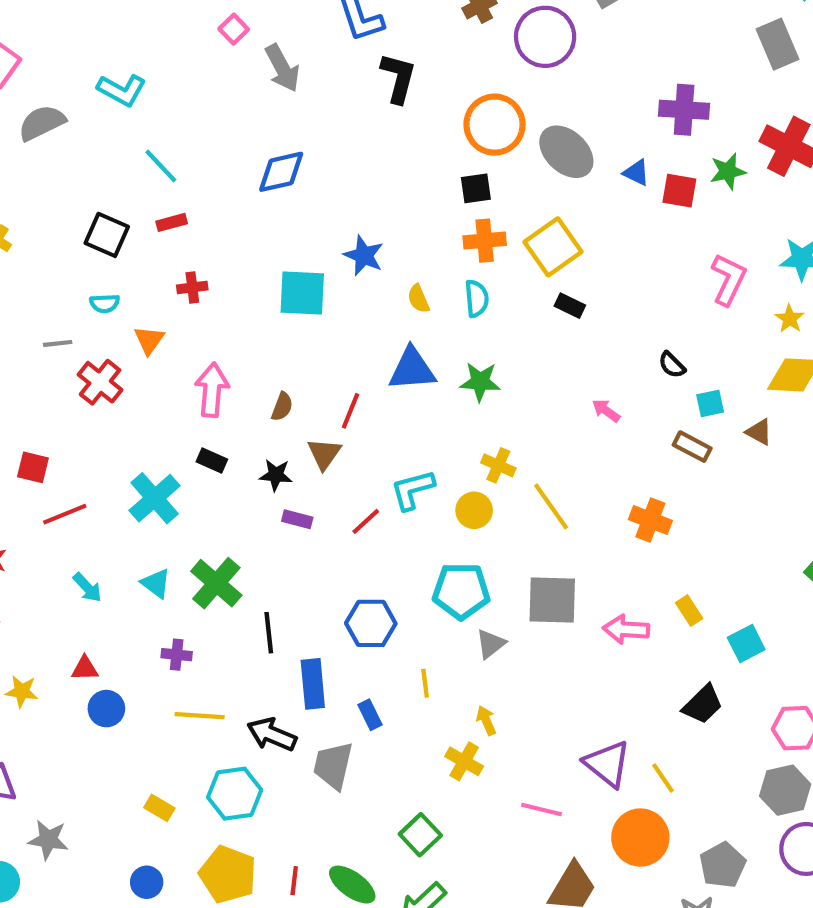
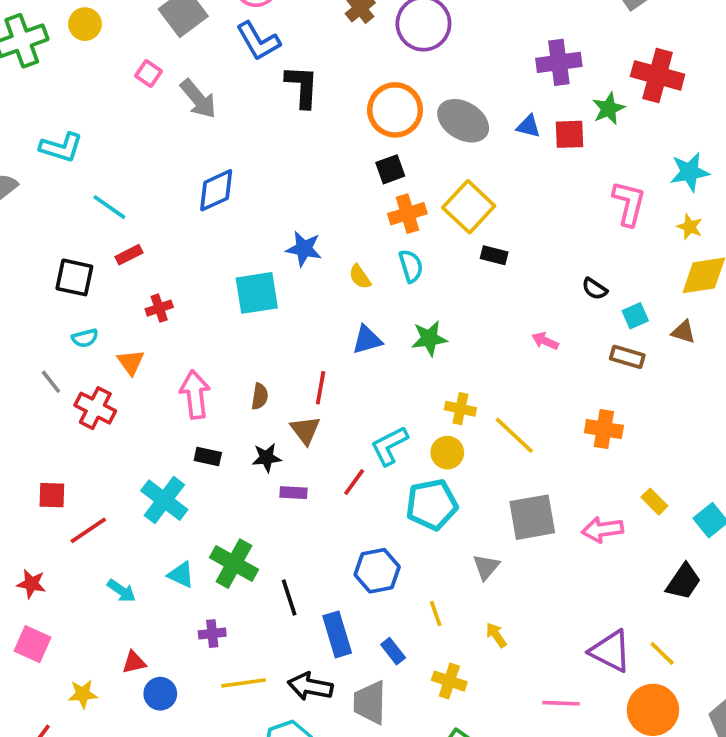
gray line: (58, 343) -> (51, 382), turned 70
blue triangle: (412, 369) -> (367, 340), size x0.7
cyan pentagon: (461, 591) -> (432, 504), moved
yellow cross: (464, 761) -> (449, 681), moved

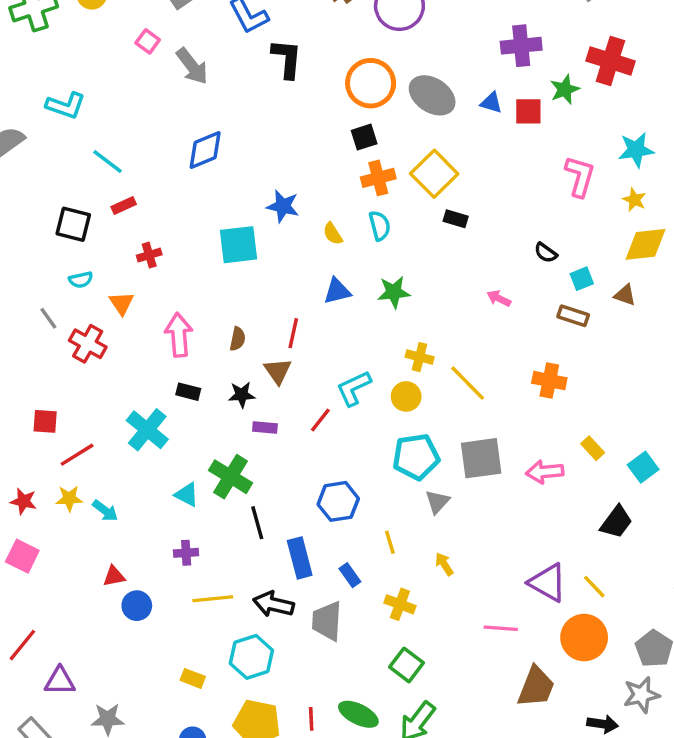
cyan pentagon: (432, 504) -> (416, 457), moved
green cross: (234, 564) -> (231, 477), moved
cyan triangle: (181, 575) -> (187, 495), moved
yellow star: (83, 694) -> (69, 498), moved

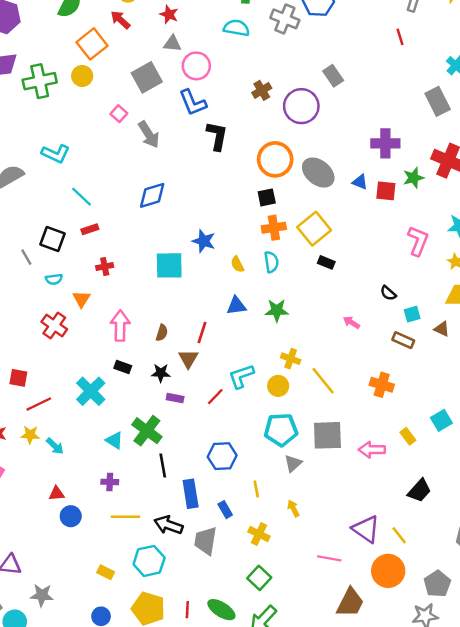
gray line: (48, 318) -> (26, 257), moved
cyan square: (643, 467) -> (441, 420), moved

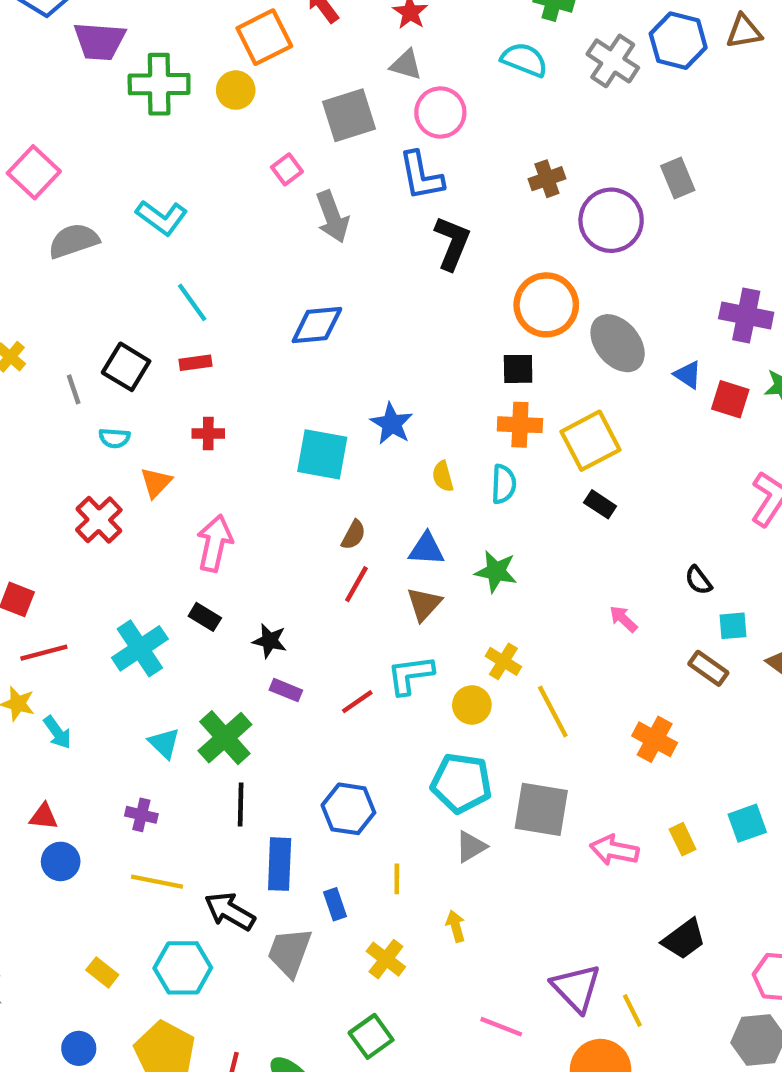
brown semicircle: (162, 333) -> (353, 535), moved
brown triangle: (188, 359) -> (424, 604), moved

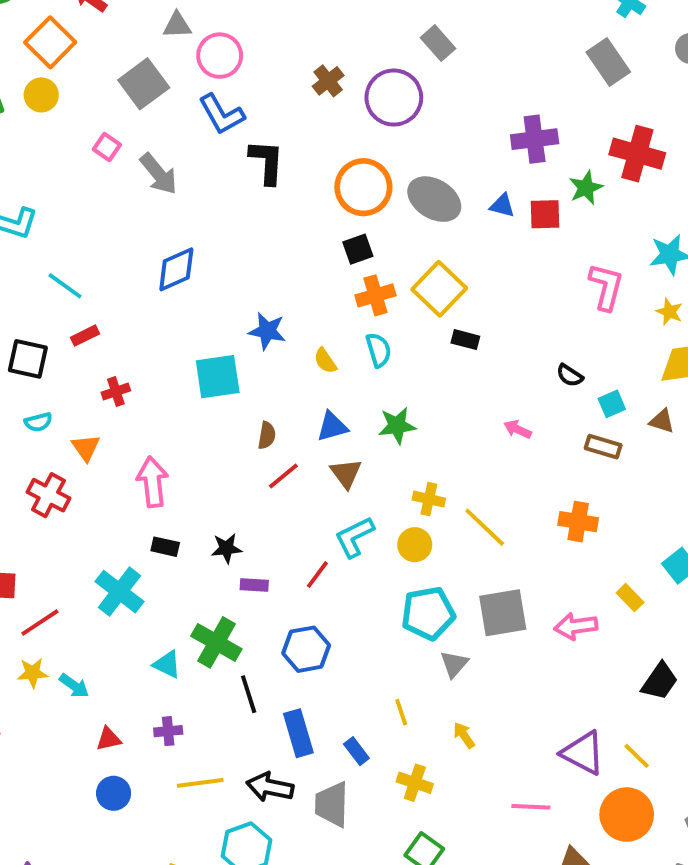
red line: (356, 584) -> (283, 476), turned 40
blue hexagon: (348, 809) -> (306, 649), moved
red triangle: (44, 817) -> (108, 739), moved

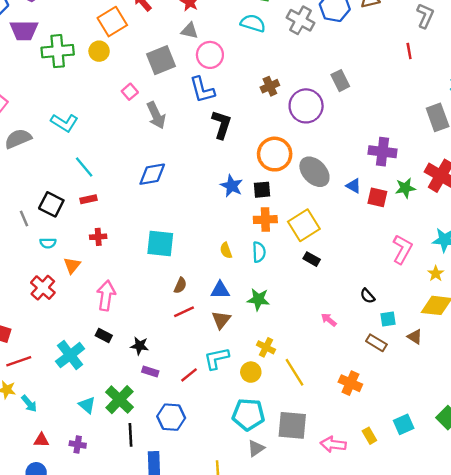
blue star: (267, 331) -> (232, 186), moved

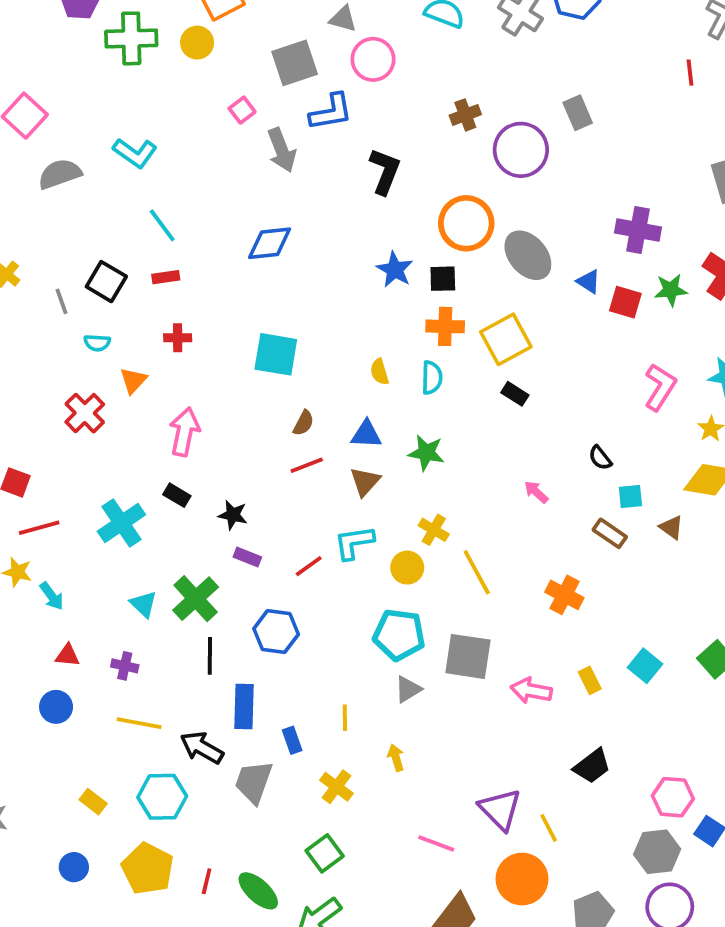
blue L-shape: (202, 90) -> (331, 112), moved, turned -88
cyan square: (404, 424) -> (645, 666), turned -30

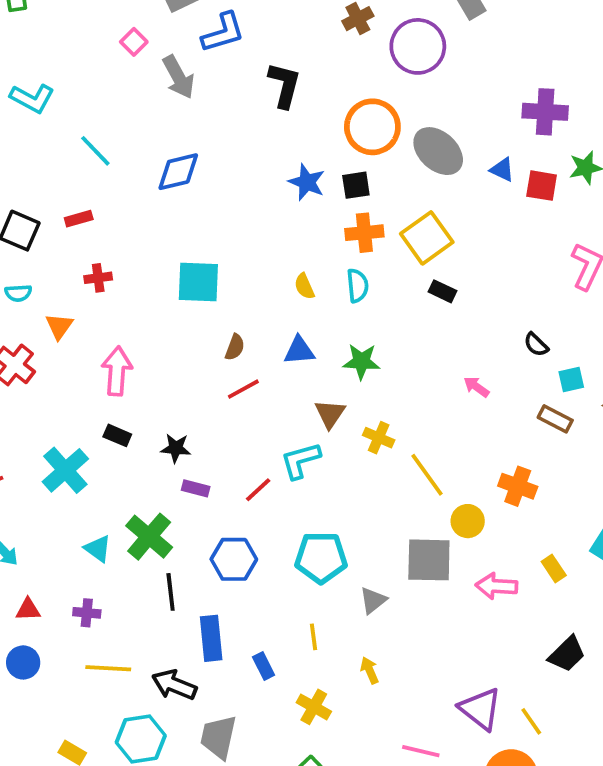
cyan line: (162, 225) -> (95, 151), moved
brown triangle: (365, 482) -> (330, 414), moved
yellow circle: (407, 568) -> (468, 521), moved
cyan pentagon: (399, 635) -> (321, 557), moved
gray trapezoid: (254, 782) -> (218, 737), moved

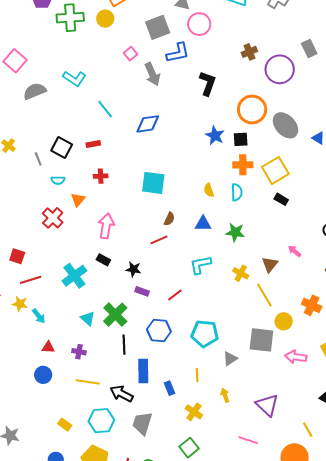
red line: (243, 389) -> (159, 240), moved
brown triangle: (330, 414) -> (270, 264), moved
cyan L-shape: (300, 460) -> (200, 265), moved
purple triangle: (480, 709) -> (267, 405), moved

